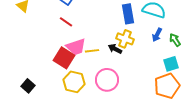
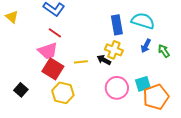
pink trapezoid: (76, 47) -> (48, 51), moved
cyan square: (171, 64) -> (143, 84), moved
pink circle: (107, 80) -> (117, 88), moved
black square: (28, 86) -> (21, 90), moved

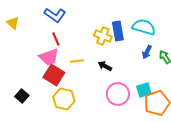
red line: (55, 33) -> (56, 39), turned 32
yellow cross: (114, 50) -> (103, 36), moved
yellow line: (81, 62) -> (77, 61), moved

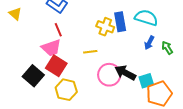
yellow line: (77, 61) -> (90, 52), moved
black arrow: (105, 66) -> (125, 73), moved, size x1.5
pink circle: (118, 94) -> (109, 75), moved
black square: (22, 96) -> (33, 76), moved, size x1.5

